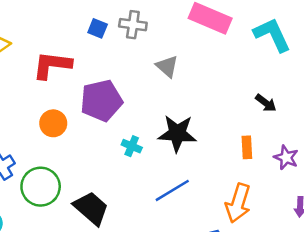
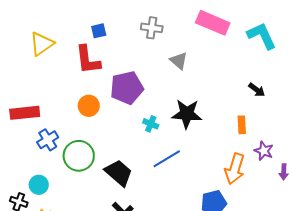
blue square: (98, 28) -> (99, 31), moved, turned -35
red L-shape: (52, 65) -> (88, 60), turned -104
purple star: (286, 158) -> (264, 151), moved
blue line: (172, 190) -> (167, 159), moved

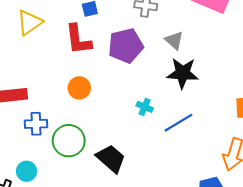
purple pentagon: (127, 88) -> (126, 46), moved
black star: (187, 114) -> (183, 73), moved
blue cross: (48, 140) -> (36, 124), turned 30
blue line: (167, 159) -> (178, 123), moved

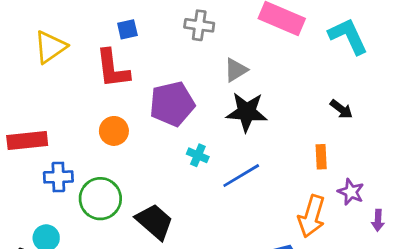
gray triangle: (174, 40) -> (236, 70), turned 48
purple pentagon: (126, 46) -> (172, 104), moved

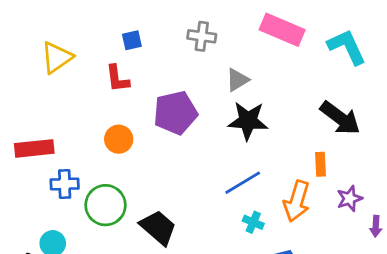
red L-shape: (113, 69) -> (117, 79), size x0.7
black arrow: (341, 109) -> (340, 118), size x1.8
cyan cross: (198, 155) -> (253, 222), moved
purple star: (351, 192) -> (349, 199), turned 30
orange arrow: (312, 216) -> (297, 201), moved

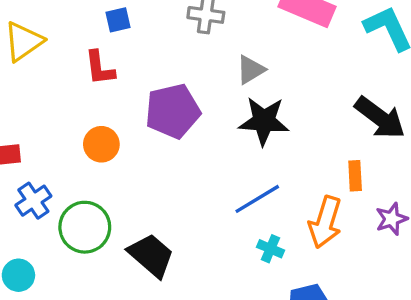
blue cross: (65, 184) -> (33, 201), turned -32

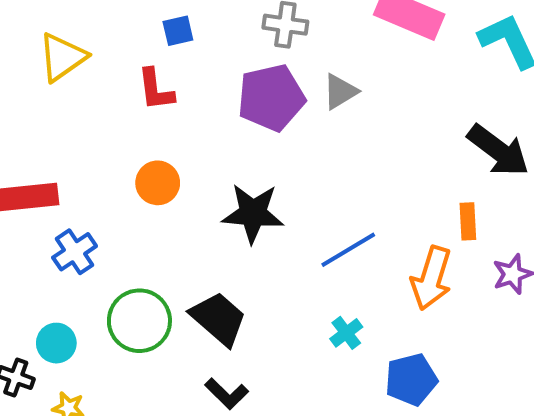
purple pentagon: (173, 111) -> (271, 98), moved
black star: (264, 121) -> (253, 213), moved
green circle: (85, 227) -> (139, 321), moved
cyan cross: (270, 249) -> (346, 333), moved, turned 30

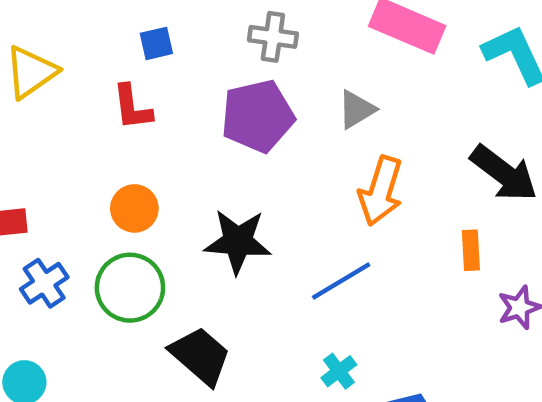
gray triangle: (340, 92) -> (357, 109), moved
orange arrow: (431, 278) -> (381, 191), moved
green circle: (139, 321) -> (130, 288), moved

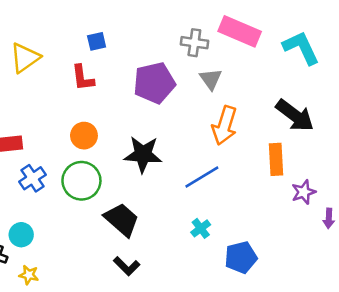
gray cross: (273, 37) -> (194, 43), moved
gray triangle: (357, 109) -> (211, 79), turned -35
orange rectangle: (471, 250) -> (276, 159), size x1.4

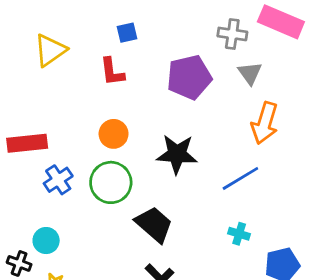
cyan cross: (201, 228) -> (239, 234), turned -36

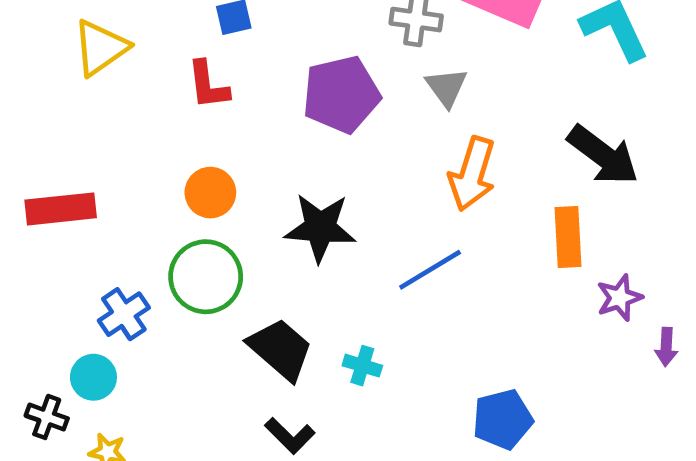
blue cross: (58, 180) -> (124, 314), moved
cyan cross: (239, 234) -> (362, 366), moved

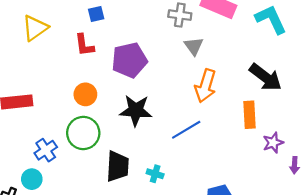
purple pentagon: (341, 94) -> (129, 60), moved
black trapezoid: (280, 349) -> (118, 166), turned 52

